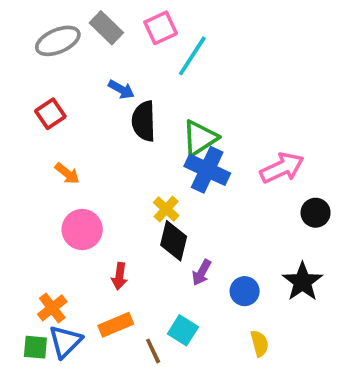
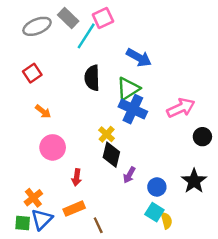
cyan line: (192, 56) -> (86, 36), moved
blue arrow: (121, 89) -> (139, 58), moved, size x1.5
cyan square: (183, 330) -> (154, 212), moved

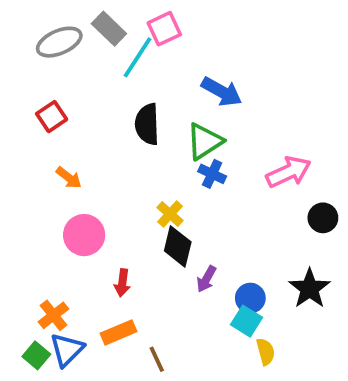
blue cross: (133, 109) -> (212, 174), size x0.6
cyan square: (154, 212) -> (246, 321), moved
green square: (23, 223) -> (36, 355), turned 35

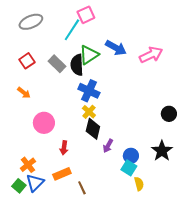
gray rectangle: (109, 29) -> (57, 64), moved
green triangle: (204, 141) -> (89, 55), moved
pink arrow: (289, 172) -> (151, 55), moved
blue cross: (212, 174) -> (89, 91), moved, size x1.5
orange arrow: (69, 178) -> (24, 93), moved

